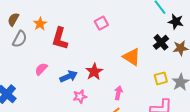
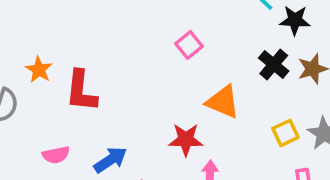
pink square: (101, 23) -> (189, 45), moved
pink semicircle: (41, 69) -> (56, 155), turned -136
red star: (94, 72) -> (186, 140), moved, turned -30

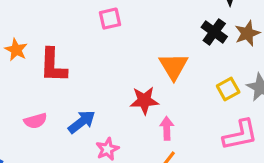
pink square: (189, 45) -> (110, 19), moved, turned 30
orange triangle: (223, 102) -> (173, 66), turned 40

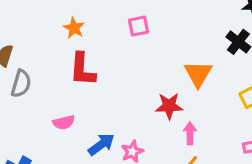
orange star: (16, 50) -> (74, 28), moved
blue arrow: (82, 122) -> (101, 144), moved

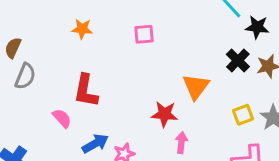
orange star: (74, 28) -> (82, 29), turned -30
red L-shape: (82, 69) -> (86, 91), moved
pink semicircle: (64, 122) -> (62, 118), turned -125

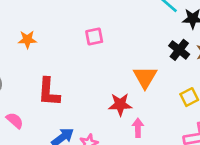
orange star: (82, 29) -> (27, 40), moved
pink semicircle: (62, 118) -> (15, 120), moved

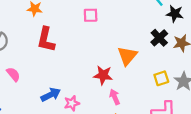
red L-shape: (49, 92) -> (46, 40), moved
pink arrow: (138, 128) -> (115, 97), turned -32

